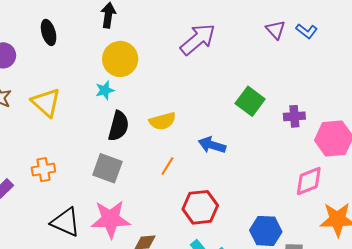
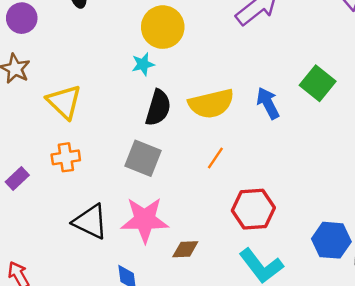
yellow triangle: (46, 103) -> (64, 102), moved
yellow semicircle: (162, 121) -> (211, 104), size x1.4
blue arrow: (212, 145) -> (268, 103), moved, turned 44

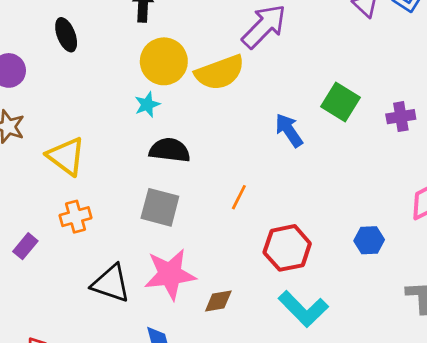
yellow semicircle: (211, 104) -> (220, 73), moved
black semicircle: (158, 108) -> (170, 150), turned -93
blue hexagon: (331, 240) -> (369, 240), moved, size x0.7

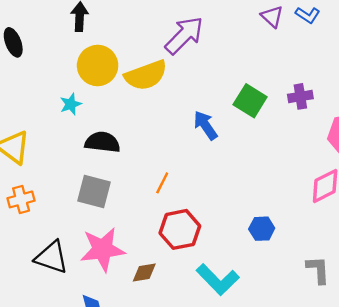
cyan star: (147, 105) -> (71, 104), moved
purple cross: (401, 117) -> (300, 96), moved
blue hexagon: (369, 240) -> (262, 229), moved
red hexagon: (287, 248) -> (180, 229), moved

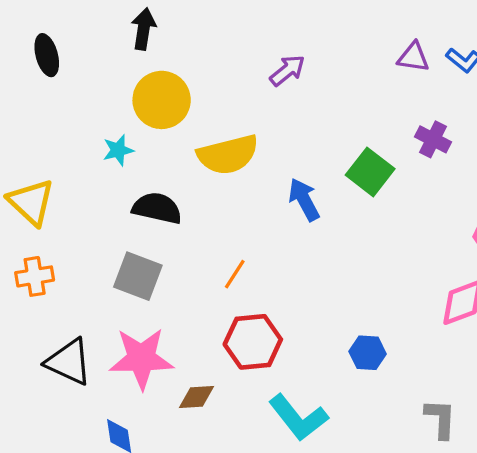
purple triangle: (272, 17) -> (413, 57), turned -40
purple arrow: (184, 35) -> (287, 70), size x0.6
yellow semicircle: (146, 75) -> (228, 155), moved
purple cross: (300, 96) -> (433, 139), moved, turned 30

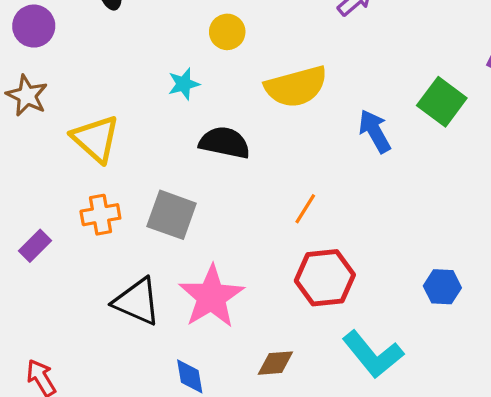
yellow circle: (162, 100) -> (227, 32), size x0.6
gray square: (138, 276) -> (172, 215), moved
pink star: (141, 358) -> (211, 297), turned -30
brown diamond: (197, 397) -> (275, 363), moved

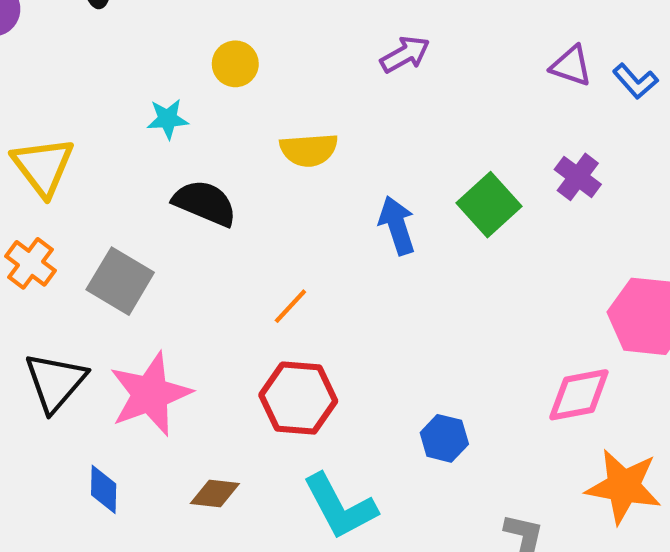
yellow semicircle: (296, 87) -> (309, 150), size x0.7
orange cross: (100, 215) -> (31, 263), turned 36
black triangle: (137, 301) -> (55, 382), turned 36

